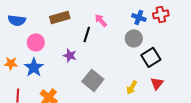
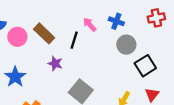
brown rectangle: (60, 17) -> (44, 33), moved, turned 60
blue cross: (139, 17) -> (116, 21), moved
pink circle: (36, 42) -> (17, 37), moved

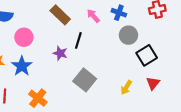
brown rectangle: (44, 33) -> (60, 15), moved
pink circle: (17, 37) -> (24, 37), moved
black line: (74, 40) -> (78, 40), moved

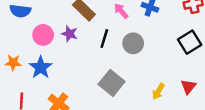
gray circle: (128, 35) -> (133, 43), moved
purple star: (60, 53) -> (70, 34), moved
black square: (147, 55) -> (190, 42), moved

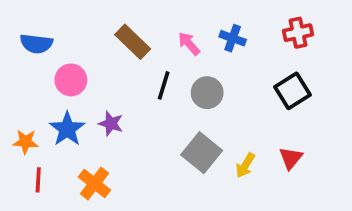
purple star: (70, 34) -> (111, 124), moved
orange star: (13, 63) -> (25, 142), moved
gray square: (112, 83) -> (202, 153), moved

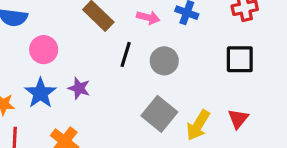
pink arrow: (189, 44) -> (148, 17), turned 145
black square: (293, 91) -> (240, 59), turned 32
yellow arrow: (245, 165) -> (198, 125), size x1.4

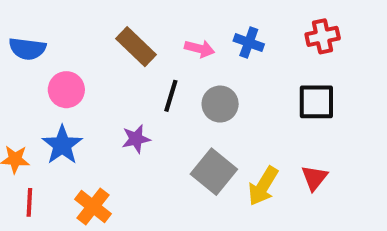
purple star: (79, 88) -> (136, 139), moved, turned -30

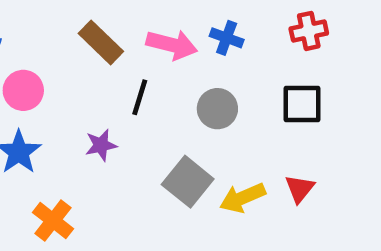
pink arrow: (200, 49) -> (172, 45), size x1.5
gray circle: (220, 104) -> (217, 109), moved
yellow arrow: (263, 186) -> (243, 198), turned 36

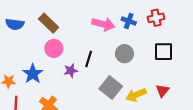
red cross: (309, 31) -> (156, 18), moved
brown rectangle: (101, 42) -> (49, 23), moved
pink circle: (23, 90) -> (54, 48), moved
black line: (140, 97) -> (89, 59), moved

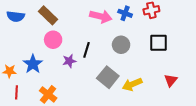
red triangle: (162, 91) -> (171, 80), moved

